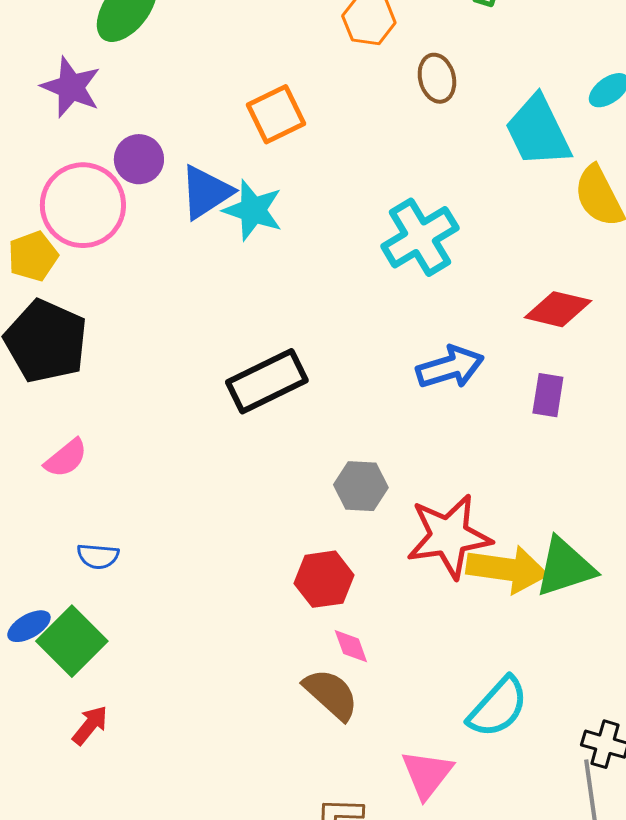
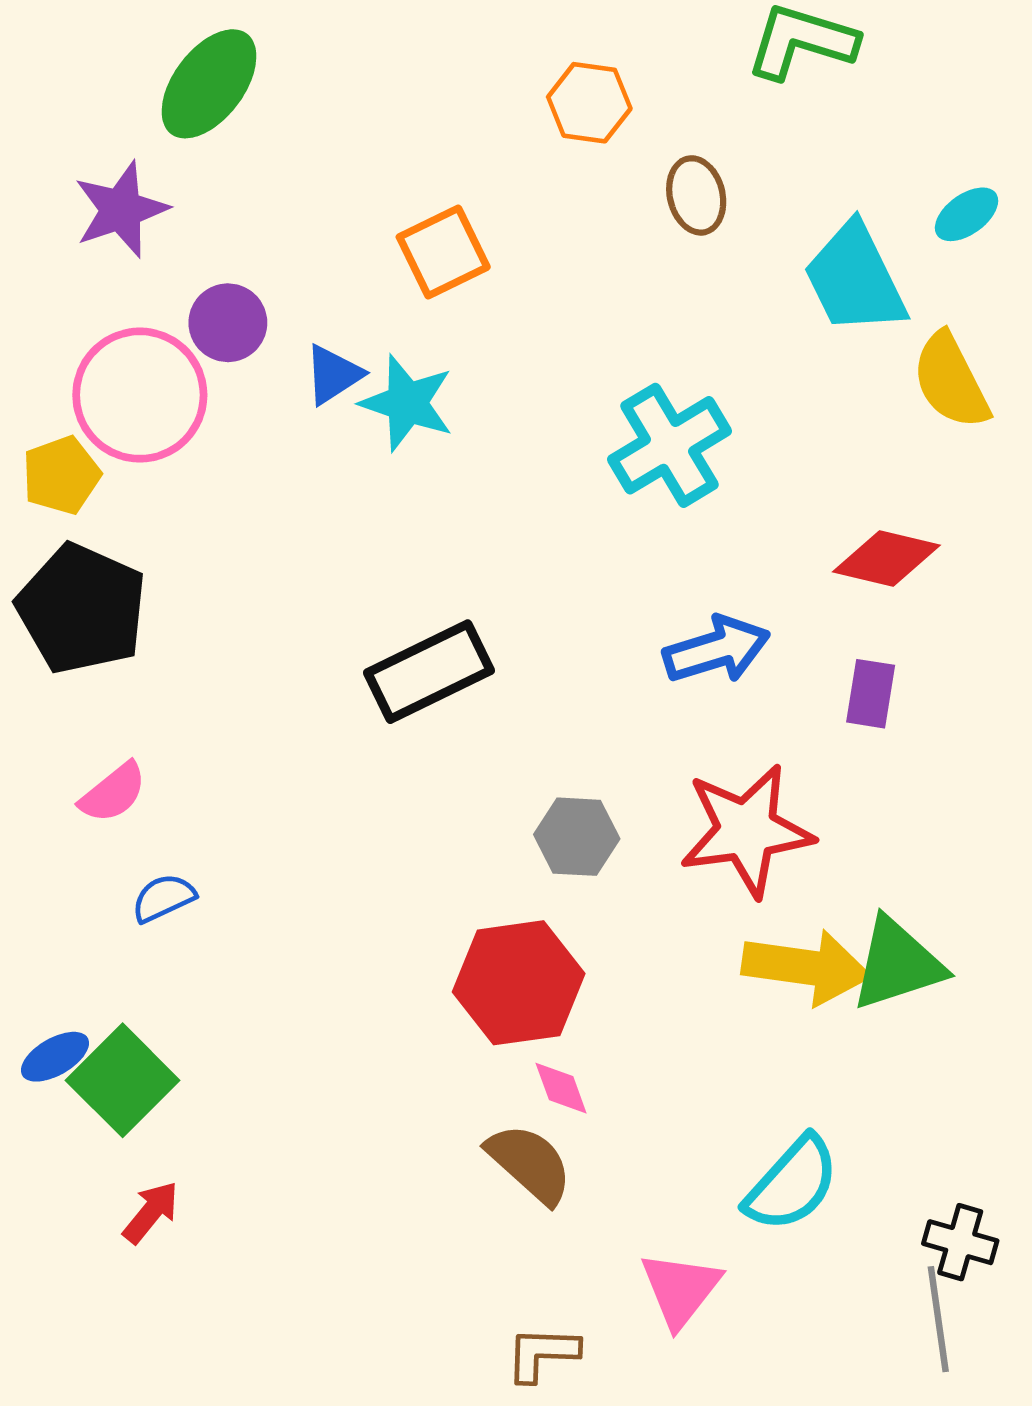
purple star: (71, 87) -> (121, 210), turned 30
blue triangle: (206, 192) -> (333, 375), size x0.7
red star: (449, 536) -> (746, 830), moved
blue semicircle: (98, 556) -> (163, 898), moved, turned 150
red hexagon: (324, 579) -> (519, 983), size x1.4

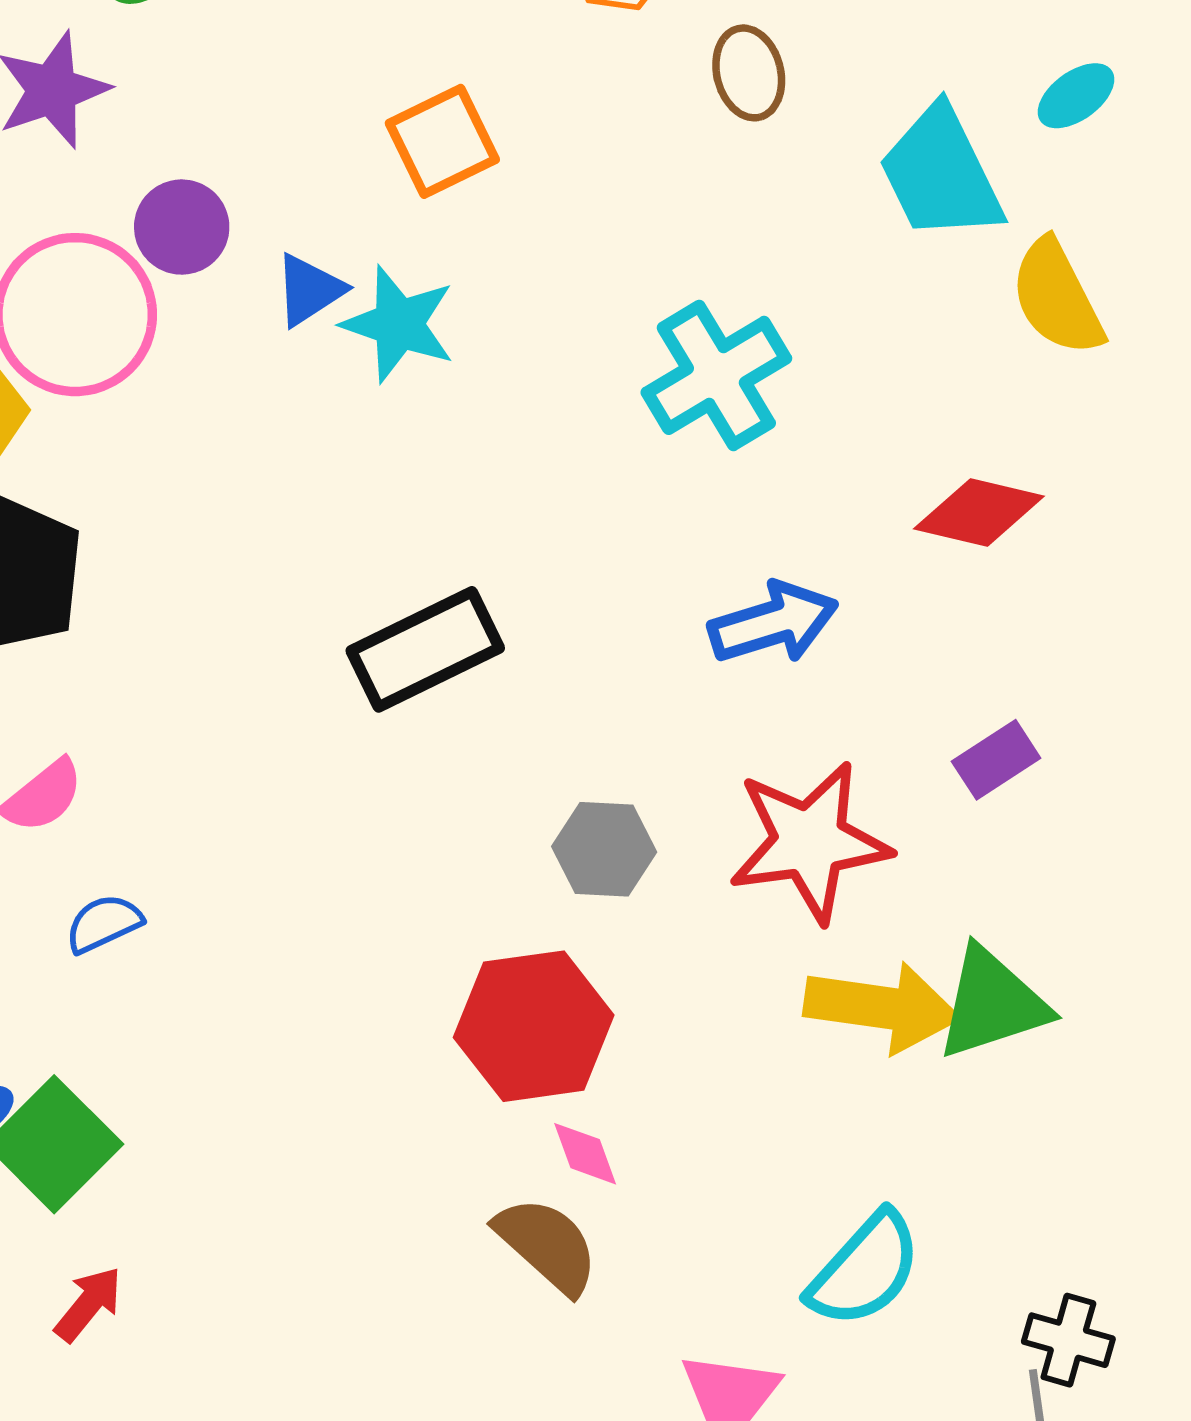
purple rectangle: (871, 694) -> (996, 760), moved, turned 48

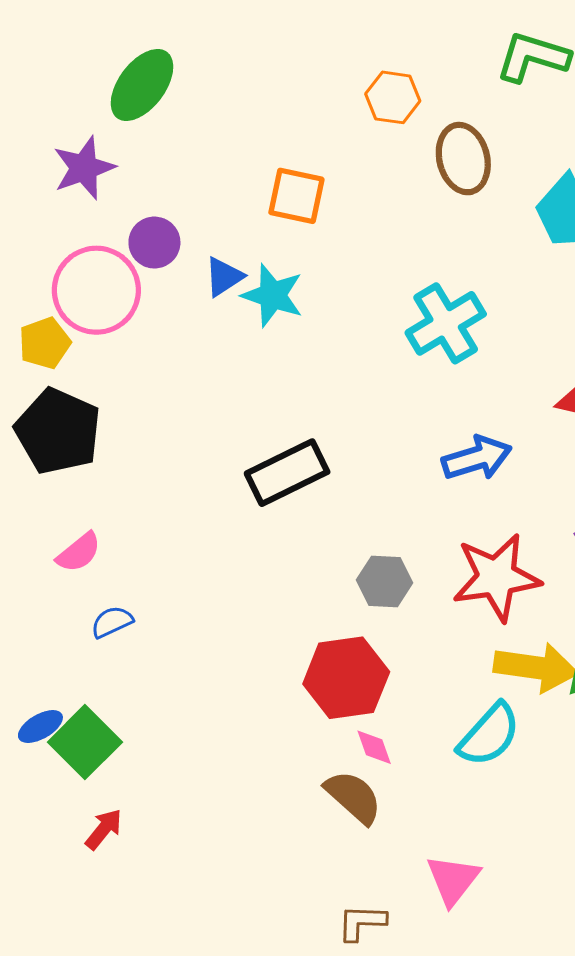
brown ellipse: (749, 73) -> (463, 159), size x1.4
orange square: (442, 141) -> (296, 196), turned 38
cyan semicircle: (865, 1270) -> (489, 735), moved

